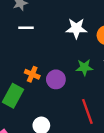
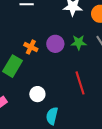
purple circle: (56, 79) -> (55, 44), moved

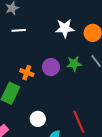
red line: (80, 83) -> (79, 122), moved

